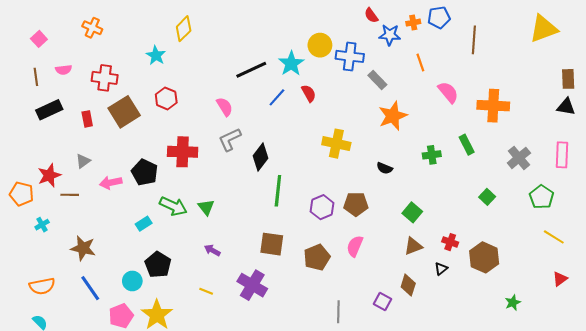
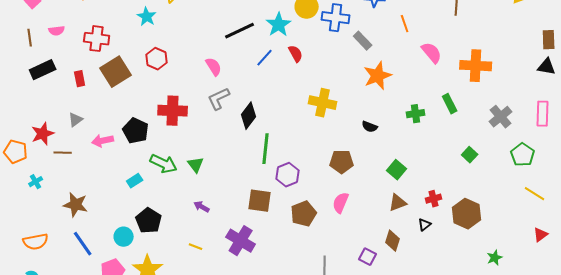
purple hexagon: (322, 207) -> (288, 175), moved
red cross: (450, 242) -> (434, 199), turned -35

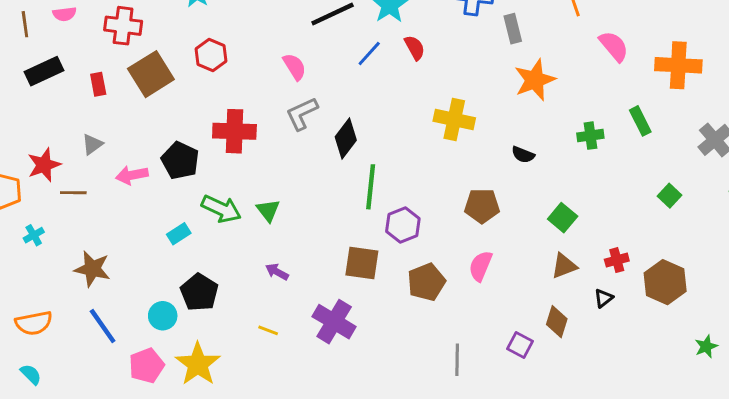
gray rectangle: (363, 41) -> (513, 29), turned 30

